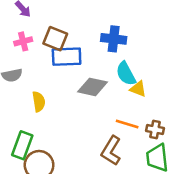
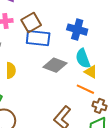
brown square: (55, 39) -> (31, 23), turned 30
orange line: (127, 124) -> (85, 89), moved

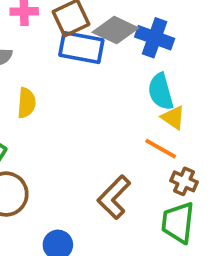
gray diamond: (55, 65) -> (115, 30), moved

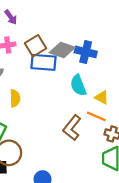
cyan semicircle: (161, 92) -> (78, 85), moved
brown L-shape: (114, 197) -> (72, 128), moved

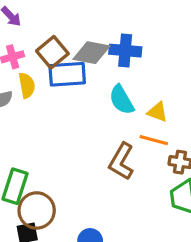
yellow semicircle: (15, 98) -> (27, 85), moved

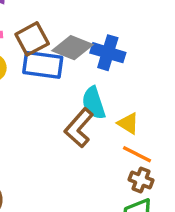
orange line: (154, 140) -> (137, 154), moved
brown L-shape: (121, 161) -> (79, 128), moved

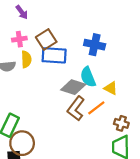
gray diamond: (72, 48) -> (73, 87), moved
brown L-shape: (79, 128) -> (76, 108), moved
orange line: (137, 154) -> (96, 108), moved, turned -60

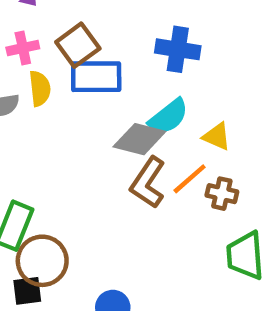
cyan semicircle: (88, 77) -> (168, 117), turned -102
brown cross: (121, 123) -> (222, 194), moved

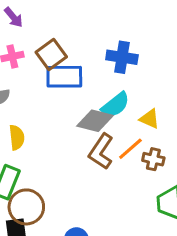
yellow semicircle: (40, 88) -> (17, 137), moved

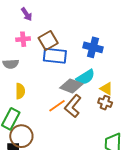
orange line: (130, 149) -> (57, 106), moved
brown cross: (153, 159) -> (105, 103), moved

